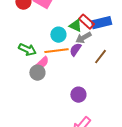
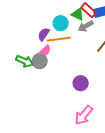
green arrow: (27, 50) -> (25, 61), moved
purple semicircle: (75, 50) -> (44, 34), moved

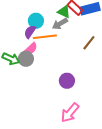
cyan circle: (61, 23) -> (36, 21), moved
gray arrow: (86, 26) -> (60, 24), moved

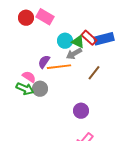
cyan circle: (36, 21) -> (65, 41), moved
brown line: (89, 43) -> (94, 73), moved
pink semicircle: (31, 49) -> (29, 77), moved, turned -104

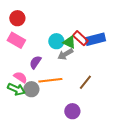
pink rectangle: (45, 17) -> (16, 40), moved
orange line: (59, 67) -> (50, 80), moved
brown line: (94, 73) -> (85, 82), moved

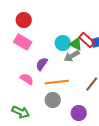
green arrow: (16, 89) -> (21, 112), moved
gray circle: (31, 89) -> (53, 100), moved

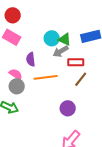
red rectangle: (87, 40) -> (76, 62), moved, turned -42
purple semicircle: (42, 64) -> (31, 59), turned -40
gray circle: (53, 100) -> (17, 86), moved

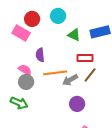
red circle: (13, 15) -> (32, 19), moved
cyan circle: (52, 38) -> (58, 16), moved
gray arrow: (61, 51) -> (70, 80), moved

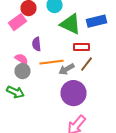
pink rectangle: (21, 33) -> (18, 22), turned -66
green triangle: (74, 35) -> (70, 24), size x1.6
purple circle: (77, 104) -> (74, 93), size x1.6

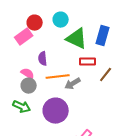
blue rectangle: (96, 21) -> (103, 36), turned -60
brown line: (86, 64) -> (106, 75), moved
purple circle: (74, 93) -> (56, 111), moved

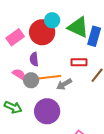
red circle: (35, 23) -> (42, 32), moved, size x1.6
green triangle: (77, 39) -> (78, 27), moved
gray circle: (29, 86) -> (31, 80), moved

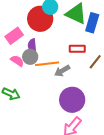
pink rectangle: (15, 37) -> (14, 36), moved
gray circle: (31, 80) -> (30, 57), moved
purple circle: (47, 111) -> (72, 100), moved

